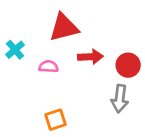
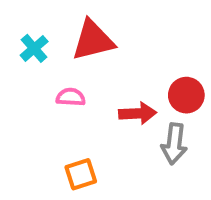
cyan cross: (15, 50) -> (34, 48), moved
red arrow: (90, 57) -> (138, 113), moved

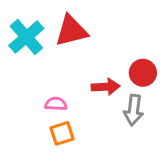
cyan cross: (34, 48) -> (26, 37), size x1.6
pink semicircle: (71, 97) -> (56, 104), moved

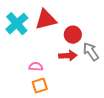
red circle: (143, 73) -> (73, 35), moved
gray arrow: (134, 110) -> (91, 52), moved, turned 138

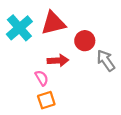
red arrow: (68, 56) -> (58, 61), moved
pink semicircle: (36, 67) -> (42, 78), turned 56

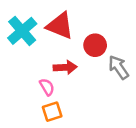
red triangle: (53, 23) -> (60, 26), turned 36

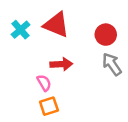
cyan cross: (22, 31) -> (21, 30), size x0.7
red circle: (95, 45) -> (106, 35), moved

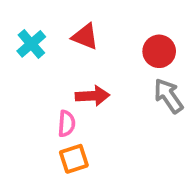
red triangle: (56, 25) -> (85, 36), size x0.7
pink semicircle: (44, 83) -> (66, 124), turned 35

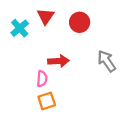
red triangle: (85, 36) -> (46, 16), moved, turned 42
red circle: (159, 51) -> (80, 22), moved

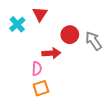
red circle: (80, 22) -> (70, 35), moved
gray arrow: (107, 61) -> (93, 41), moved

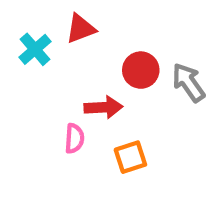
red triangle: (40, 14) -> (81, 29), turned 35
orange square: (41, 88) -> (130, 157), moved

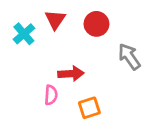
red triangle: (81, 29) -> (55, 20), turned -35
red circle: (141, 70) -> (96, 24), moved

